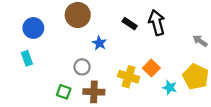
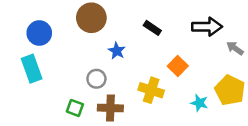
black arrow: (157, 23) -> (207, 27), moved, turned 105
cyan rectangle: (27, 58) -> (32, 69), size x1.5
orange square: (151, 68) -> (178, 66), moved

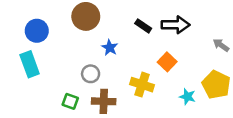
black arrow: (207, 27) -> (175, 25), moved

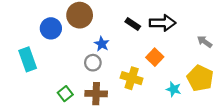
blue circle: (37, 31) -> (51, 28), moved
gray circle: (91, 74) -> (93, 63), moved
green square: (70, 101) -> (65, 94), turned 32

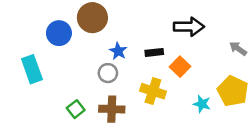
black rectangle: (133, 24) -> (154, 52), moved, turned -40

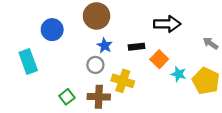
brown circle: (92, 18) -> (97, 16), moved
yellow cross: (153, 91) -> (123, 81), moved
cyan star: (202, 104) -> (179, 74), moved

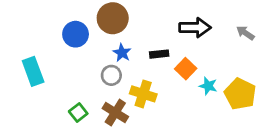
blue circle: (52, 30) -> (76, 34), moved
gray arrow: (210, 43) -> (245, 33), moved
brown cross: (99, 97) -> (115, 112), turned 30

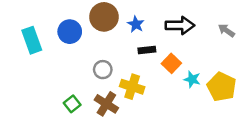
blue star: (122, 53) -> (136, 24), moved
cyan rectangle: (33, 71) -> (32, 40), moved

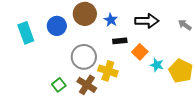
gray circle: (103, 70) -> (84, 57), size x1.6

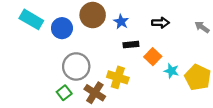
black arrow: (147, 21) -> (160, 23), size x0.7
cyan rectangle: (26, 33) -> (31, 19), moved, turned -40
gray circle: (84, 57) -> (76, 66), moved

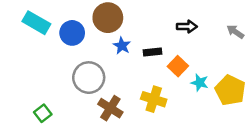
blue star: (121, 22) -> (122, 46), moved
yellow cross: (118, 77) -> (154, 99), moved
green square: (64, 93) -> (43, 113), moved

